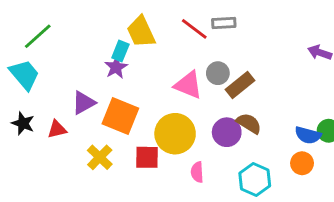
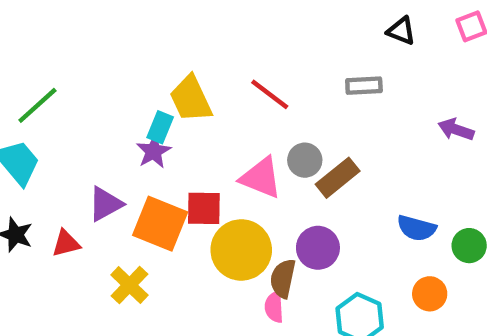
gray rectangle: (224, 23) -> (364, 86), moved
brown semicircle: (249, 123) -> (283, 278), moved, turned -110
blue semicircle: (308, 135) -> (417, 228), moved
red square: (147, 157) -> (204, 208), moved

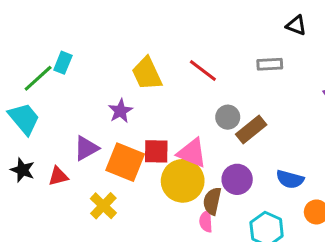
cyan rectangle: (160, 127) -> (63, 63), moved
pink triangle: (261, 178) -> (192, 153), moved
blue semicircle: (417, 228) -> (290, 179), moved

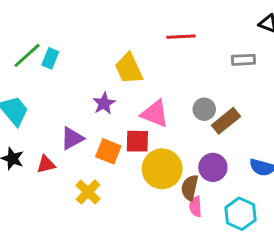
red line: (203, 70) -> (181, 37), moved, turned -40
green line: (38, 78) -> (27, 55), moved
pink triangle: (192, 153) -> (155, 114), moved
orange square: (125, 162) -> (108, 151), size x0.7
pink semicircle: (206, 221) -> (196, 207), moved

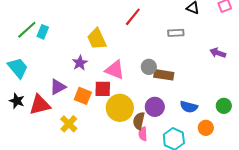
red line: (181, 37) -> (133, 17), turned -48
brown rectangle: (226, 121) -> (164, 75), turned 48
red triangle: (46, 164) -> (40, 105), size x1.6

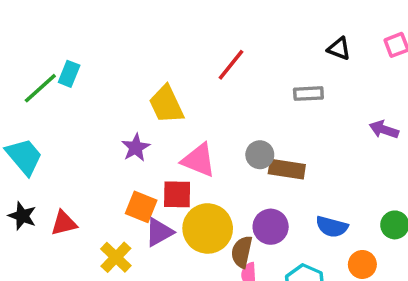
cyan rectangle: (43, 32) -> (69, 74), moved
purple triangle: (58, 87) -> (159, 232), moved
red triangle: (40, 105) -> (64, 223), size x0.7

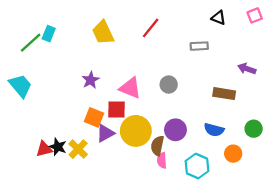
yellow trapezoid: (166, 104) -> (103, 32), moved
brown rectangle: (287, 169) -> (224, 94), moved
black star: (22, 216) -> (58, 147), moved
red triangle: (64, 223) -> (44, 149), moved

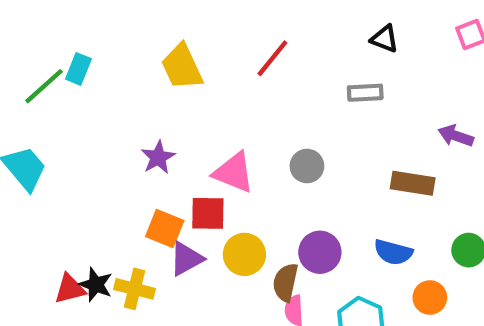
black triangle: (218, 18) -> (385, 39), moved
yellow circle: (136, 131) -> (244, 254), size x0.7
yellow cross: (78, 149) -> (134, 289), turned -30

